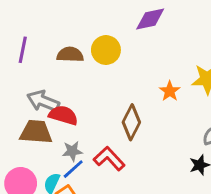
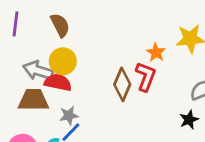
yellow circle: (106, 50) -> (63, 61), moved
brown semicircle: (70, 55) -> (60, 25), turned 65
red L-shape: (109, 159) -> (146, 77), moved, turned 68

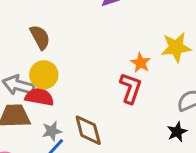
brown diamond: (122, 84) -> (88, 130), moved, turned -36

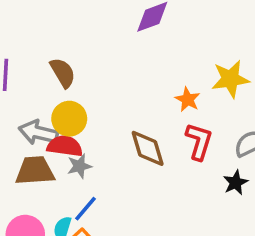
red L-shape: (131, 88) -> (199, 141), moved
brown diamond: (88, 130) -> (148, 148), moved
gray star: (52, 131) -> (79, 166), moved

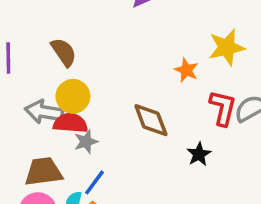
red L-shape: (199, 141) -> (223, 108), moved
brown trapezoid: (35, 171) -> (43, 172), moved
black star: (236, 183) -> (199, 154), moved

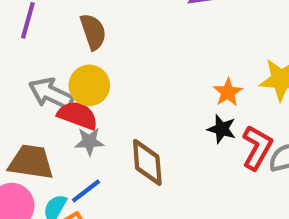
brown diamond: (151, 120) -> (147, 162), moved
black star: (199, 154) -> (222, 129), moved, turned 30

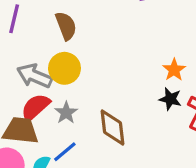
red semicircle: (78, 115) -> (35, 107), moved, turned -60
gray star: (89, 141) -> (66, 113), turned -30

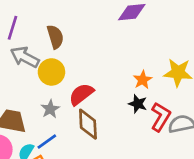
gray arrow: (34, 76) -> (25, 57), moved
red semicircle: (35, 107) -> (81, 94), moved

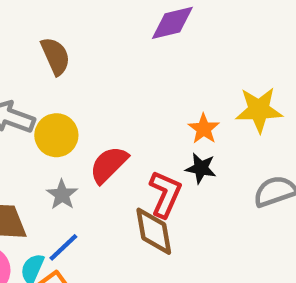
brown semicircle: (55, 37) -> (55, 56), moved
red L-shape: (161, 117) -> (165, 194), moved
brown diamond: (88, 124) -> (154, 231), moved

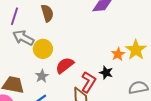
yellow star: (259, 110) -> (136, 50), turned 30
orange star: (204, 129) -> (118, 54), moved

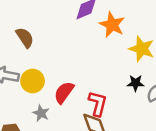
orange star: (118, 54) -> (112, 25), moved, size x1.5
black star: (106, 73) -> (136, 83), moved

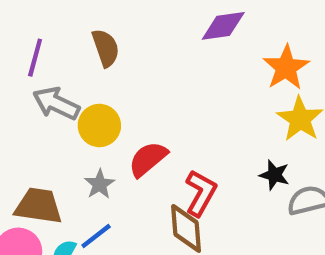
orange star: (112, 25) -> (286, 68), moved

